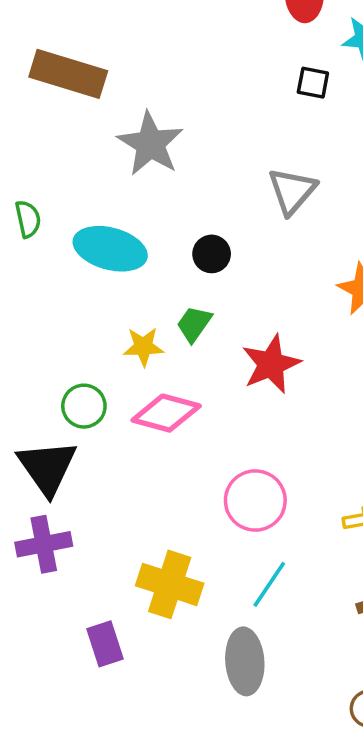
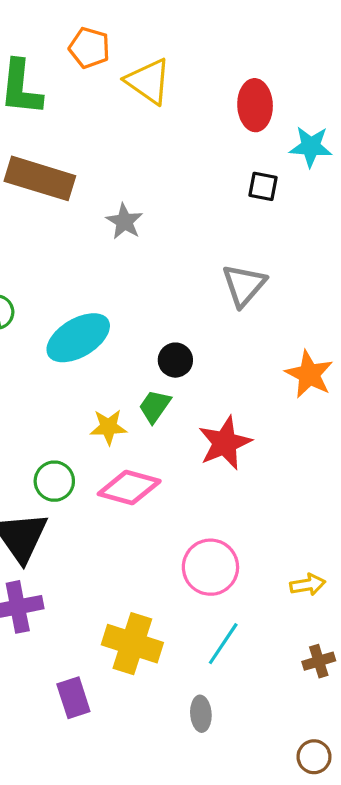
gray star: (150, 144) -> (124, 221), moved, size x0.6
cyan ellipse: (110, 249) -> (78, 338), turned -46
black circle: (212, 254) -> (175, 360), moved
gray ellipse: (245, 661) -> (201, 714), size x0.6

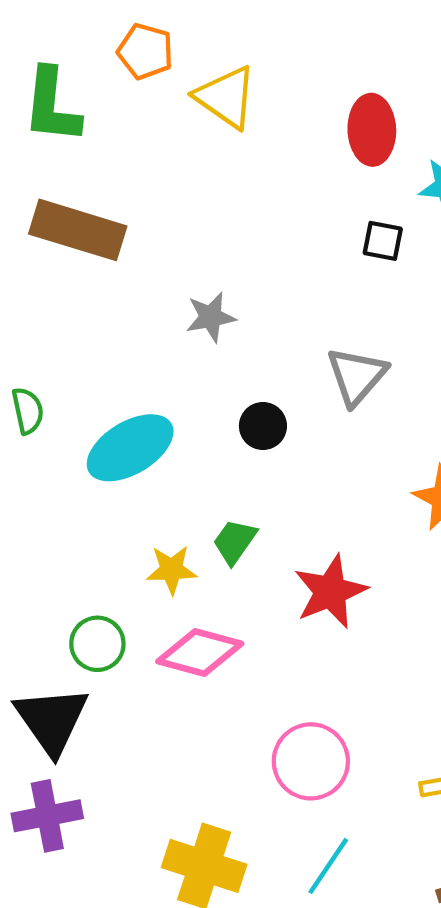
gray star: (124, 221) -> (211, 317), moved, turned 30
black circle: (175, 360) -> (263, 426), moved

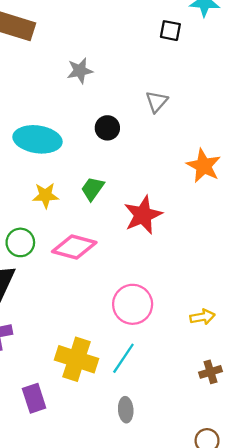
gray triangle: (357, 376) -> (157, 102), size x0.7
cyan ellipse: (130, 448) -> (38, 139), turned 39
yellow star: (171, 570) -> (46, 195), moved
cyan line: (328, 866) -> (123, 358), moved

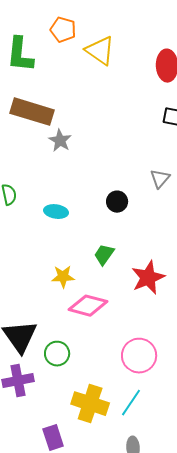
gray star: (80, 71) -> (60, 141), moved, turned -30
cyan ellipse: (38, 139) -> (56, 212), size x0.6
yellow star: (46, 195) -> (63, 277), moved
green circle: (20, 242) -> (57, 354), moved

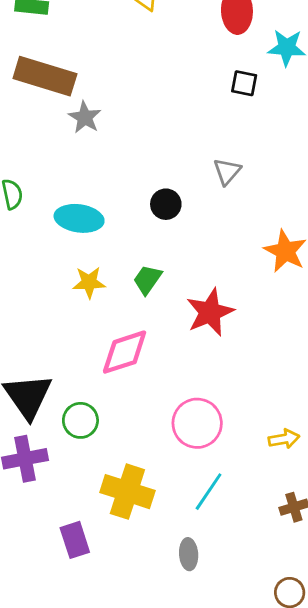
cyan ellipse: (56, 212) -> (79, 218), size x1.4
yellow star: (63, 277) -> (89, 282), moved
pink diamond: (88, 306) -> (125, 352), turned -33
cyan line: (131, 403) -> (209, 492), moved

